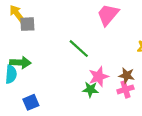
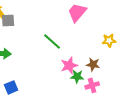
green star: (90, 89) -> (77, 76), moved
pink cross: (125, 89) -> (92, 85), moved

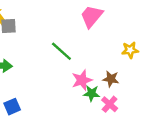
pink cross: (92, 85) -> (110, 104), turned -32

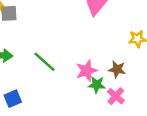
green line: (61, 51) -> (45, 62), moved

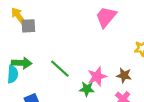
green star: (97, 85) -> (87, 89), moved

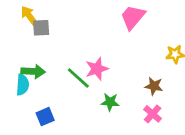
pink star: (97, 77) -> (97, 69), moved

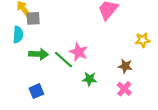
pink star: (97, 69) -> (79, 52), turned -30
green arrow: (33, 71) -> (39, 54), moved
cyan semicircle: (23, 85) -> (18, 35), moved

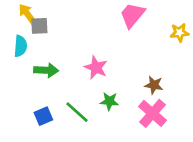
yellow star: (143, 40) -> (179, 33), moved
green line: (64, 60) -> (77, 112), moved
pink cross: (124, 89) -> (153, 113), size x1.5

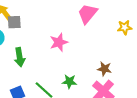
pink star: (96, 68) -> (59, 42), moved, turned 30
green arrow: (46, 70) -> (20, 57), turned 78

